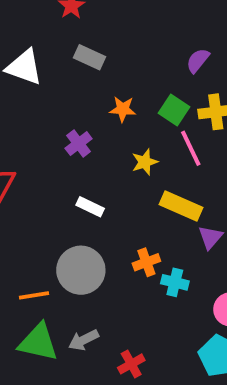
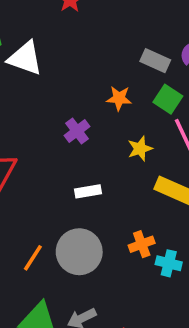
gray rectangle: (90, 57) -> (155, 61), moved
white rectangle: (90, 207) -> (88, 191), turned -35
orange line: (34, 295) -> (33, 258), moved, turned -48

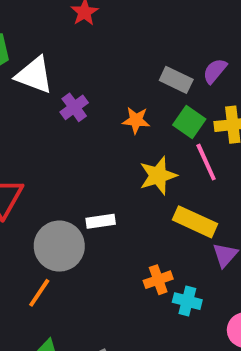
purple cross: (77, 131) -> (74, 107), moved
yellow star: (140, 149) -> (158, 176), size x1.4
gray circle: (79, 252) -> (59, 246), moved

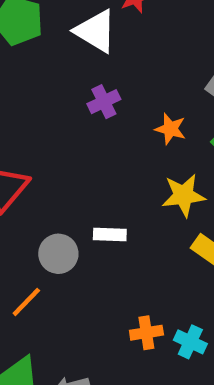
white triangle: (34, 75) -> (96, 31), moved
gray circle: (59, 246) -> (58, 254), size x0.7
orange cross: (158, 280) -> (146, 333), moved

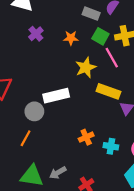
white rectangle: (110, 235) -> (56, 96), size x1.6
cyan cross: (190, 342) -> (111, 146), moved

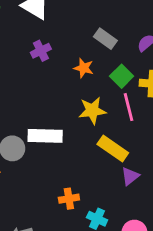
gray rectangle: (91, 14) -> (105, 39), moved

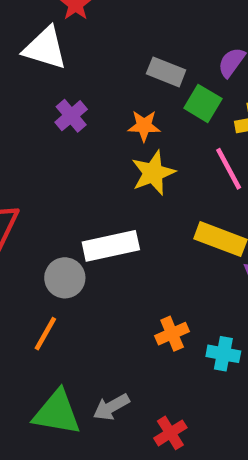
green square: (122, 76) -> (203, 103), moved
yellow star: (92, 111) -> (153, 173), moved

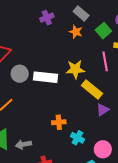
gray rectangle: (166, 72) -> (81, 13), moved
yellow star: (153, 173) -> (75, 69), moved
gray circle: (65, 278) -> (20, 74), moved

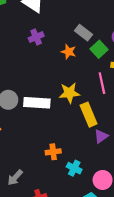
gray rectangle: (81, 13) -> (83, 33), moved
yellow rectangle: (92, 90) -> (89, 115), turned 30
gray arrow: (23, 144) -> (15, 178), turned -35

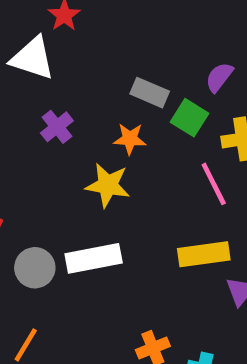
yellow star: (69, 93) -> (108, 185), moved, turned 30
yellow rectangle: (89, 115) -> (204, 254), turned -60

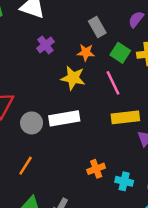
gray rectangle: (150, 93) -> (97, 27), turned 36
green square: (190, 118) -> (120, 53), moved
pink line: (214, 184) -> (113, 83), moved

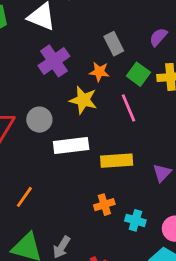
purple cross: (45, 45) -> (54, 61), size x1.5
yellow rectangle: (125, 117) -> (117, 161), moved
gray circle: (32, 123) -> (39, 120), moved

